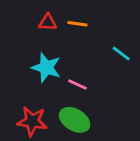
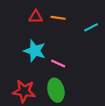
cyan line: (121, 53) -> (91, 27), moved, turned -64
green ellipse: (75, 120) -> (56, 90), turned 45

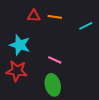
cyan star: (35, 51) -> (20, 45), moved
red star: (24, 91) -> (17, 71), moved

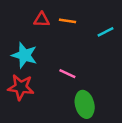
green ellipse: (53, 85) -> (85, 104), moved

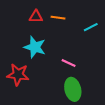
cyan star: (24, 55) -> (35, 47), moved
pink line: (67, 74) -> (69, 63), moved

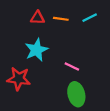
cyan line: (91, 27) -> (90, 18), moved
cyan star: (35, 47) -> (36, 50), turned 30

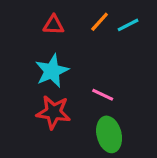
orange line: (61, 19) -> (100, 22), moved, turned -56
red star: (19, 79) -> (53, 112), moved

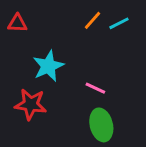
red triangle: (53, 25) -> (17, 23), moved
red star: (53, 112) -> (31, 104), moved

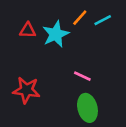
red triangle: (17, 23) -> (28, 30), moved
cyan star: (48, 66) -> (56, 34), moved

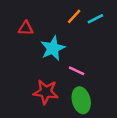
cyan star: (56, 34) -> (53, 48), moved
red star: (26, 90) -> (46, 92), moved

